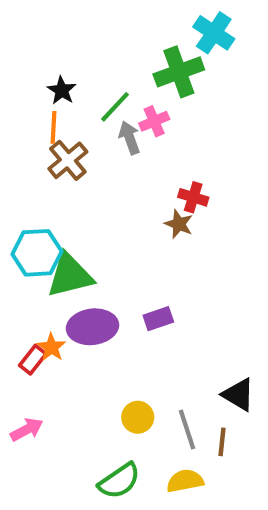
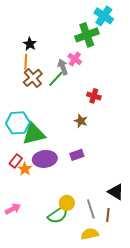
green line: (115, 107) -> (56, 79), moved
pink cross: (154, 121) -> (75, 59), turned -32
brown star: (179, 224) -> (81, 121), moved
red rectangle: (33, 360) -> (16, 161), moved
green semicircle: (119, 481) -> (58, 215), moved

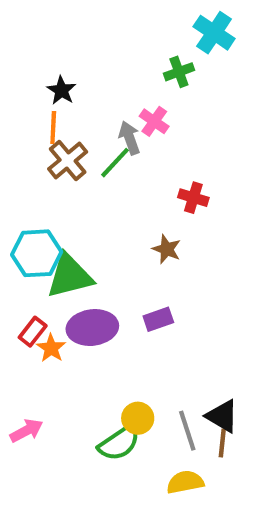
green cross: (87, 35) -> (179, 72), size x0.6
black triangle: (116, 192) -> (222, 416), moved

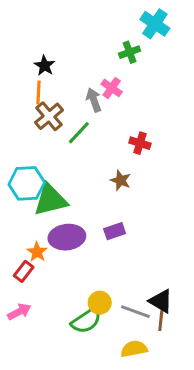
green line: (115, 163) -> (79, 133), moved
red rectangle: (33, 332) -> (24, 271), moved
gray line: (187, 431) -> (135, 312), turned -52

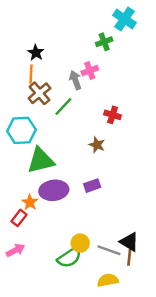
pink cross: (112, 88) -> (90, 71), turned 35
cyan hexagon: (27, 183) -> (21, 130), moved

